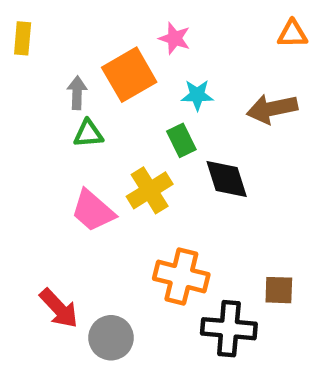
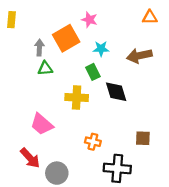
yellow cross: (150, 190) -> (77, 98), turned 35
pink trapezoid: (93, 211) -> (42, 124), moved
orange cross: (181, 277) -> (93, 142), size x0.6
brown square: (279, 290) -> (143, 138), moved

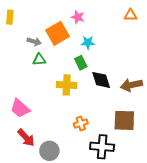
gray arrow: (39, 48) -> (34, 41), turned 104
brown arrow: (139, 56) -> (131, 85), moved
pink trapezoid: (42, 124) -> (20, 108), moved
brown square: (143, 138) -> (124, 120), size x1.6
orange cross: (93, 142) -> (81, 123), turned -32

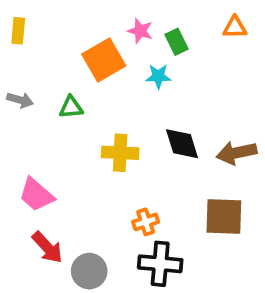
gray arrow: (34, 41) -> (20, 100), moved
green rectangle: (81, 63) -> (177, 42), moved
black cross: (102, 147) -> (160, 264), moved

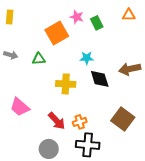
cyan star: (158, 76) -> (87, 58), moved
brown arrow: (237, 153) -> (130, 69), moved
brown square: (224, 216) -> (123, 119), turned 35
red arrow: (47, 247) -> (57, 121), moved

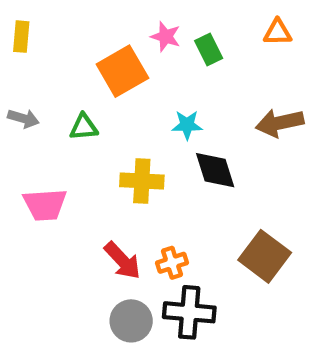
brown arrow: (130, 69) -> (280, 123), moved
pink trapezoid: (20, 107) -> (45, 205), moved, turned -45
gray circle: (49, 149) -> (131, 321), moved

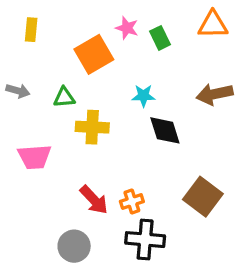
orange triangle: (278, 32) -> (213, 25), size x1.4
yellow rectangle: (21, 37) -> (31, 30), moved
yellow cross: (142, 181) -> (92, 127), moved
gray circle: (131, 321) -> (74, 246), moved

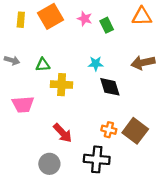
orange square: (94, 54) -> (51, 16), moved
orange cross: (132, 201) -> (109, 130), moved, turned 32

